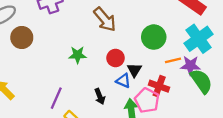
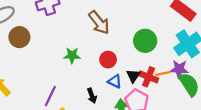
orange line: (173, 60) -> (163, 74), moved
black triangle: (134, 70) -> (133, 76), moved
red cross: (159, 86) -> (149, 77), moved

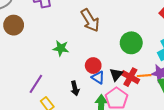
red circle: (108, 60) -> (93, 66), moved

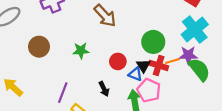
brown circle: (14, 25) -> (39, 47), moved
green circle: (131, 43) -> (153, 42), moved
blue triangle: (98, 78) -> (135, 74), moved

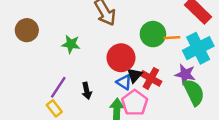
green circle: (153, 42) -> (153, 34), moved
red circle: (118, 61) -> (121, 58), moved, size x1.5
orange line: (172, 61) -> (172, 38), moved
purple line: (63, 93) -> (58, 87), moved

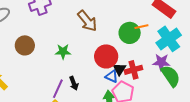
orange line: (172, 38) -> (141, 27), moved
red cross: (151, 78) -> (133, 70), turned -36
black arrow: (87, 91) -> (74, 83), moved

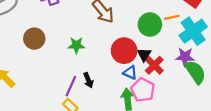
orange line: (141, 27) -> (172, 17), moved
black triangle: (119, 69) -> (144, 55), moved
red cross: (133, 70) -> (154, 65), turned -30

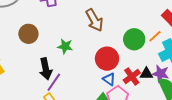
orange line: (172, 17) -> (155, 36), turned -40
black triangle: (144, 55) -> (146, 74), moved, turned 48
black arrow: (88, 80) -> (46, 69), moved, size x1.5

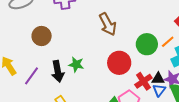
green star: (65, 46) -> (76, 64), moved
blue triangle: (109, 79) -> (159, 90), moved, turned 32
purple line: (54, 82) -> (31, 76), moved

